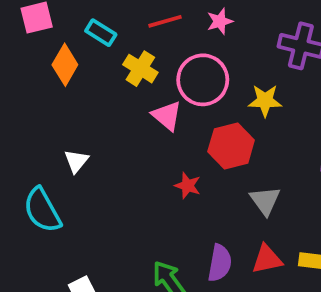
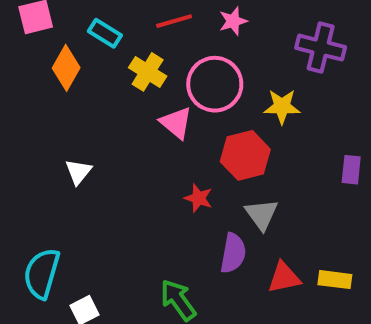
gray triangle: (265, 201) -> (262, 214), moved
cyan semicircle: (42, 210) -> (42, 273), moved, turned 45
purple semicircle: (220, 263) -> (233, 253), moved

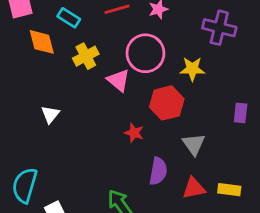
orange diamond: (66, 68) -> (42, 42), turned -44
yellow cross: (148, 72) -> (86, 56), moved, turned 30
gray triangle: (262, 214) -> (194, 144), moved

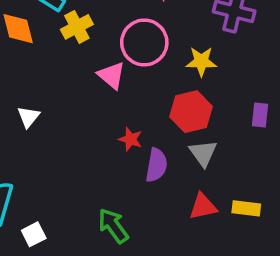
yellow cross: (86, 56) -> (77, 27), moved
red hexagon: (167, 103) -> (191, 112), moved
purple semicircle: (158, 171) -> (156, 165), moved

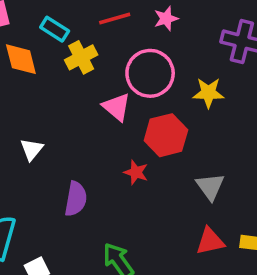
red hexagon: (191, 112) -> (166, 135), moved
purple semicircle: (156, 165) -> (76, 199), moved

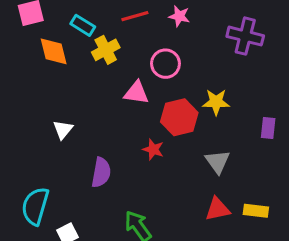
pink star: (166, 19) -> (179, 16), turned 30
pink circle: (150, 73) -> (165, 64), size x0.7
yellow star: (208, 93) -> (216, 102), moved
pink triangle: (116, 107) -> (136, 93), turned -32

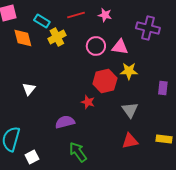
pink triangle: (136, 93) -> (120, 47), moved
purple semicircle: (101, 172) -> (65, 122), moved, turned -114
yellow rectangle: (256, 211) -> (164, 139), moved

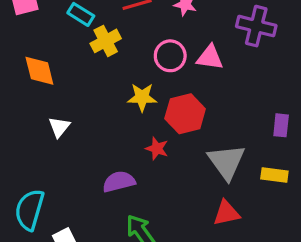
orange diamond: (23, 38) -> (39, 71), moved
yellow star: (129, 71) -> (142, 97), moved
gray triangle: (130, 110) -> (226, 162), size x1.4
yellow rectangle: (164, 139) -> (274, 175), moved

